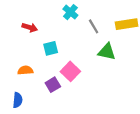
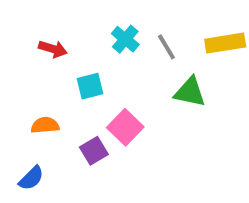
cyan cross: (70, 12) -> (125, 39), moved
blue semicircle: (18, 100) -> (31, 178), turned 40

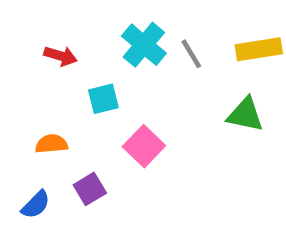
cyan cross: (125, 39) -> (144, 45), size x1.4
green triangle: (190, 92) -> (245, 115), moved
purple square: (94, 151) -> (90, 189), moved

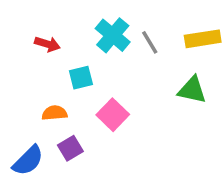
orange semicircle: (52, 144) -> (54, 113), moved
blue semicircle: (36, 205) -> (28, 161), size x1.4

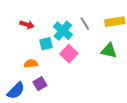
cyan cross: (113, 35) -> (63, 31), moved
pink square: (113, 115) -> (69, 54), moved

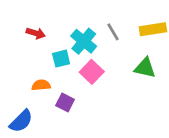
purple square: (40, 84) -> (65, 102), moved, turned -32

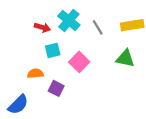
red arrow: (36, 33) -> (42, 27), moved
cyan cross: (84, 41) -> (69, 20), moved

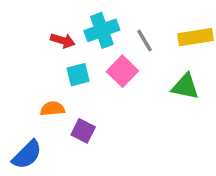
cyan cross: (69, 20) -> (102, 30), turned 30
pink square: (79, 62) -> (122, 71), moved

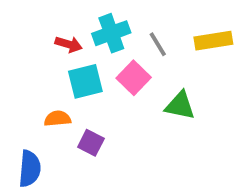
cyan square: (78, 75) -> (85, 81), size x1.4
green triangle: (185, 87) -> (180, 106), moved
blue semicircle: (27, 155) -> (30, 169), turned -40

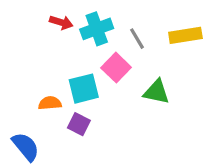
red arrow: (69, 44) -> (61, 22), moved
cyan square: (85, 81) -> (84, 89), moved
blue semicircle: (30, 169) -> (26, 147), turned -44

